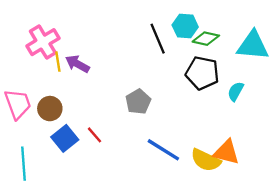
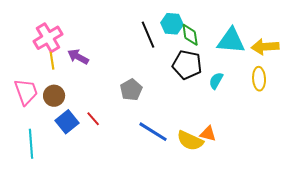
green diamond: (206, 39) -> (190, 35), turned 70
yellow line: (58, 62) -> (52, 61), moved
orange triangle: (226, 152) -> (208, 134), size x0.7

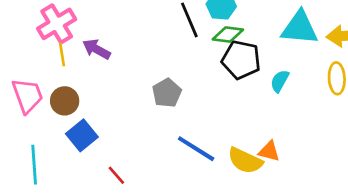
green diamond: (190, 35) -> (228, 35), moved, turned -75
red line: (93, 119) -> (116, 175), moved

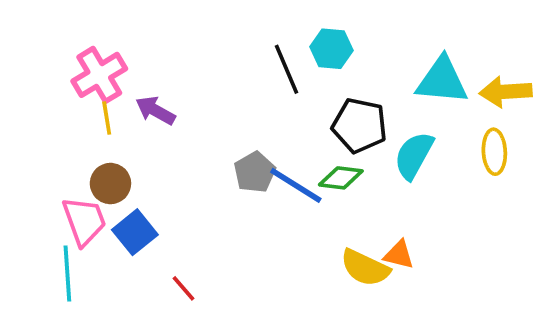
green diamond: (228, 35) -> (341, 178), moved
cyan semicircle: (280, 81) -> (414, 155), size x1.5
pink trapezoid: (27, 96) -> (84, 221), moved
blue line: (196, 149) -> (296, 185), moved

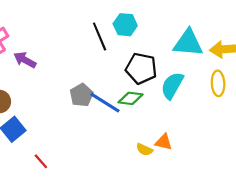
yellow semicircle: (365, 268) -> (144, 150), size x0.6

